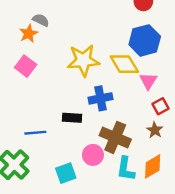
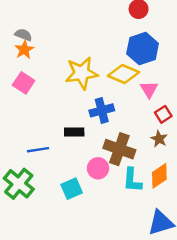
gray semicircle: (41, 20) -> (23, 35), moved
yellow diamond: (124, 64) -> (124, 74), turned -32

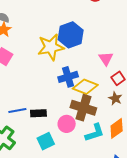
blue hexagon: (143, 49) -> (71, 35), moved
yellow diamond: (124, 74) -> (85, 87), moved
black rectangle: (74, 132) -> (38, 113), moved
cyan L-shape: (132, 180) -> (95, 133), turned -110

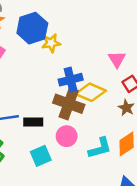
blue hexagon: (71, 35) -> (32, 28), moved
yellow star: (51, 47) -> (51, 43), size x0.6
brown cross: (83, 108) -> (69, 104), moved

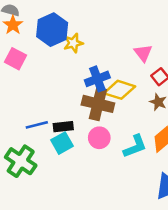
cyan square: (41, 156) -> (62, 143), moved

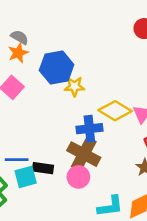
yellow diamond: (119, 90) -> (115, 111), moved
pink circle: (99, 138) -> (78, 177), moved
cyan square: (62, 143) -> (26, 177), moved

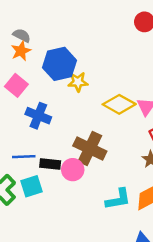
blue cross: (89, 129) -> (38, 116), moved, turned 30
cyan square: (26, 177) -> (32, 186), moved
pink circle: (78, 177) -> (73, 170), moved

